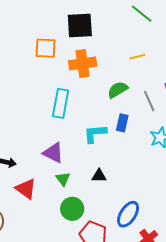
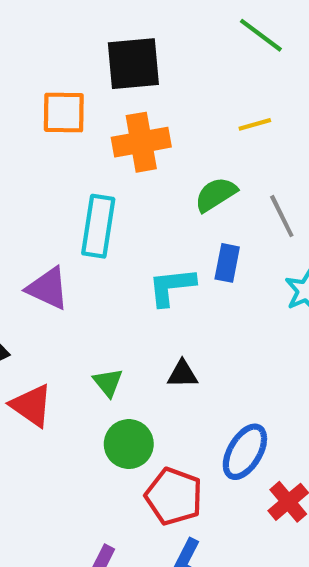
purple triangle: (53, 153) -> (48, 288), moved

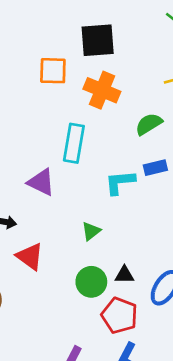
orange cross: (141, 142) -> (102, 90), turned 32
blue rectangle: (227, 263) -> (155, 168), turned 65
black triangle: (182, 374) -> (124, 275), moved
green triangle: (108, 383) -> (91, 231), moved, turned 30

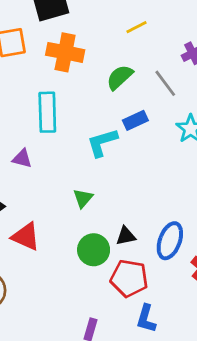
purple triangle: (41, 182) -> (22, 159), size x0.7

